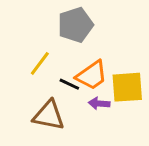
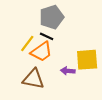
orange trapezoid: (92, 75) -> (41, 52), moved
black line: (69, 84) -> (47, 36), moved

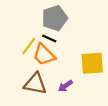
orange trapezoid: (41, 52) -> (44, 55), turned 80
purple arrow: (68, 71) -> (65, 86), moved, turned -40

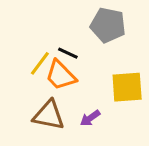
gray pentagon: (55, 18) -> (108, 25), moved, turned 30

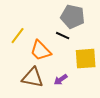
black line: (68, 53) -> (63, 36), moved
yellow line: (40, 63) -> (18, 36), moved

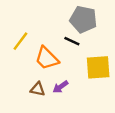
brown triangle: (33, 78) -> (38, 89), size x0.6
purple arrow: (61, 80) -> (60, 87), moved

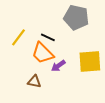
black line: (72, 41) -> (48, 37), moved
purple arrow: (60, 87) -> (58, 66), moved

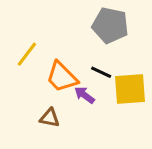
black line: (48, 37) -> (101, 72), moved
purple arrow: (58, 66) -> (84, 95), turned 72

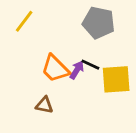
yellow line: (27, 54) -> (24, 21), moved
purple arrow: (84, 95) -> (77, 70), moved, turned 84

